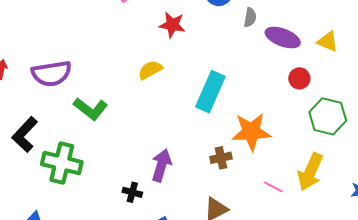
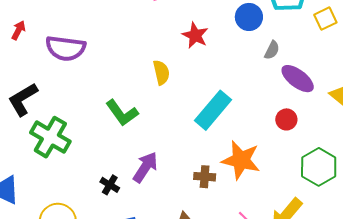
yellow semicircle: (150, 70) -> (161, 72), turned 90
red circle: (299, 78) -> (286, 119), moved
green L-shape: (91, 109) -> (122, 113), moved

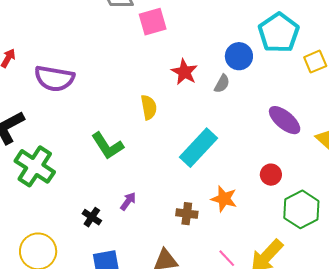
gray semicircle: (272, 50) -> (222, 84), moved
red circle: (286, 119) -> (271, 175), moved
orange star: (241, 160) -> (224, 199), size x0.7
purple arrow: (145, 167) -> (128, 201), size x0.6

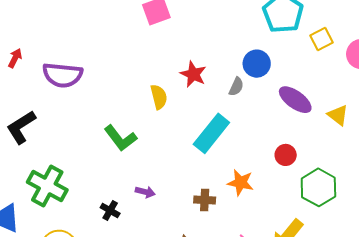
blue circle: (239, 56) -> (257, 64), moved
red star: (184, 72) -> (193, 74), moved
gray semicircle: (222, 84) -> (236, 87), moved
green cross: (35, 166) -> (47, 186), moved
purple arrow: (128, 201) -> (145, 192), turned 72

